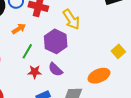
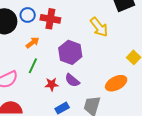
yellow arrow: (71, 19) -> (99, 27), moved
green line: (27, 51) -> (33, 66), moved

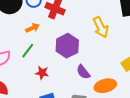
purple semicircle: (72, 80) -> (83, 72), moved

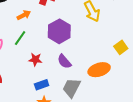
purple semicircle: (83, 72) -> (64, 61), moved

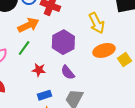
orange arrow: (24, 15) -> (28, 25), size x1.5
orange ellipse: (99, 70) -> (104, 50), moved

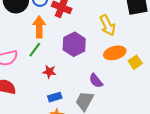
orange arrow: (28, 25) -> (39, 27), turned -65
purple semicircle: (68, 72) -> (96, 81), moved

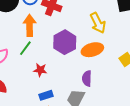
orange ellipse: (115, 53) -> (92, 50), moved
purple semicircle: (96, 81) -> (87, 78), turned 42

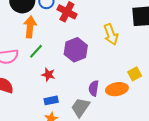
orange arrow: (30, 25) -> (30, 27), moved
orange ellipse: (92, 50) -> (117, 89), moved

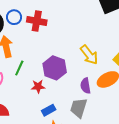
yellow arrow: (111, 34) -> (89, 55), moved
purple hexagon: (76, 50) -> (55, 68), moved

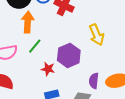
yellow arrow: (89, 55) -> (97, 35), moved

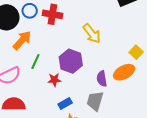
orange arrow: (28, 22) -> (22, 40), turned 55

